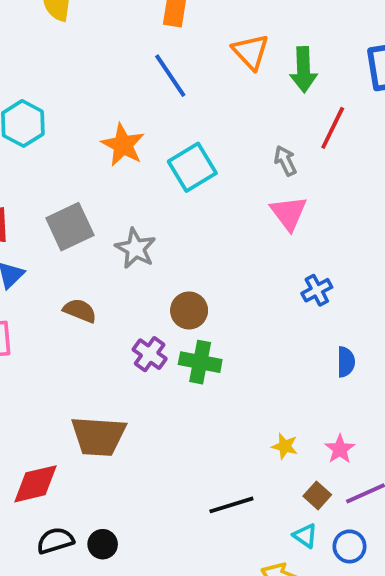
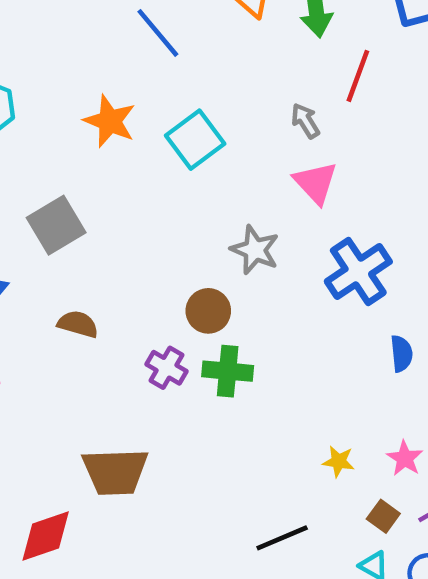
gray star: (136, 248) -> (255, 250), moved
blue cross: (317, 290) -> (358, 272), size x1.8

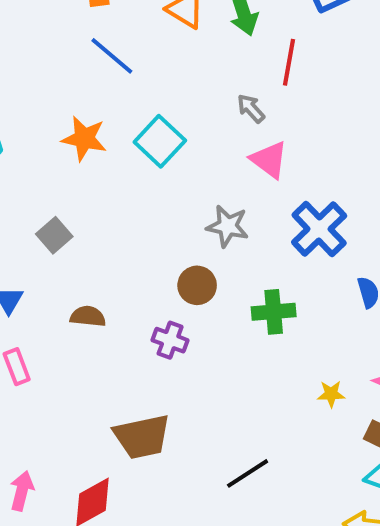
gray square: (56, 225) -> (54, 235), size x0.7
green cross: (228, 371) -> (274, 312), moved
black line: (282, 538) -> (248, 473), moved

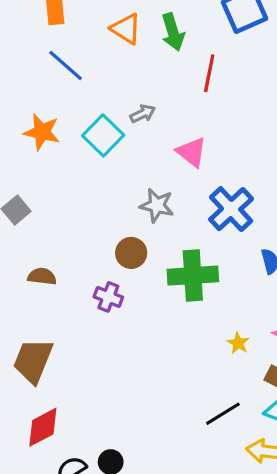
gray arrow: (251, 108) -> (143, 114), moved, turned 105
green cross: (274, 312) -> (193, 276), size x1.4
yellow star: (331, 394) -> (238, 343), turned 30
brown trapezoid: (142, 437) -> (33, 361), moved, turned 123
black line: (248, 473) -> (223, 414), moved

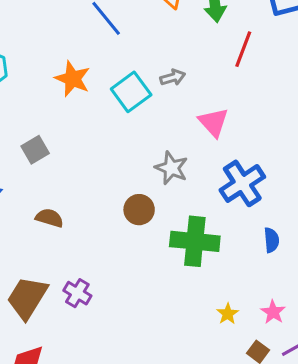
purple cross: (108, 297) -> (77, 293), moved

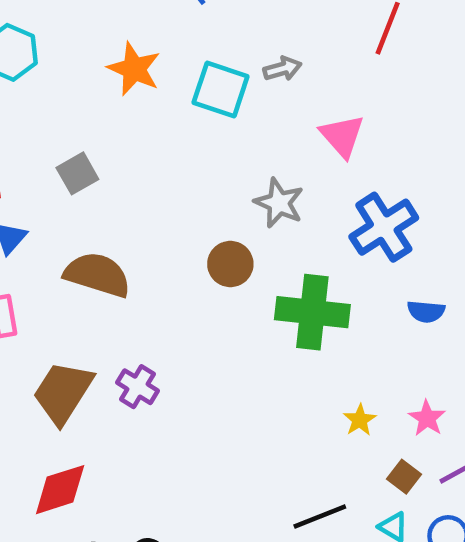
cyan square: (131, 92) -> (221, 89), turned -36
brown semicircle: (49, 218) -> (97, 275), size x1.6
blue semicircle: (271, 240) -> (426, 312), turned 100

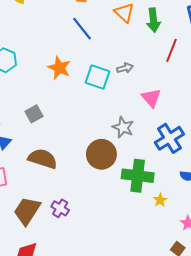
brown circle: (230, 264) -> (101, 154), size x1.5
yellow star: (360, 420) -> (160, 200), moved

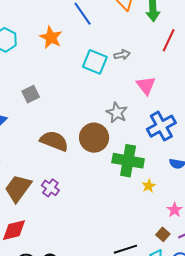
orange star: (59, 68) -> (51, 37), moved
brown semicircle: (43, 159) -> (54, 141), moved

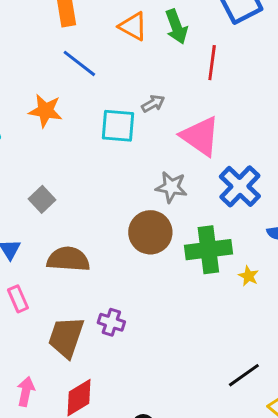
pink triangle: (146, 85) -> (200, 136), size x1.4
brown semicircle: (54, 141) -> (68, 259), moved

